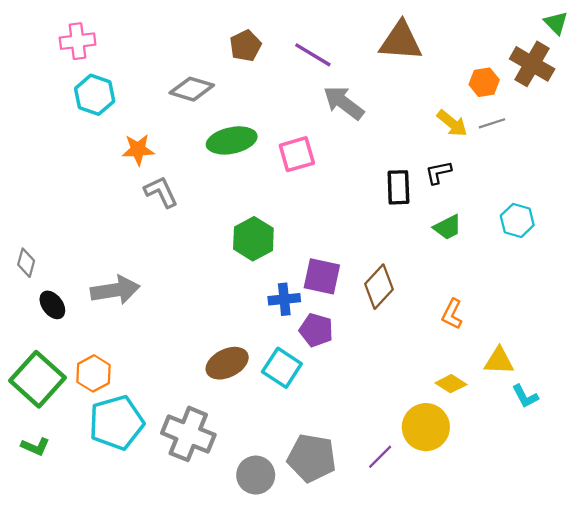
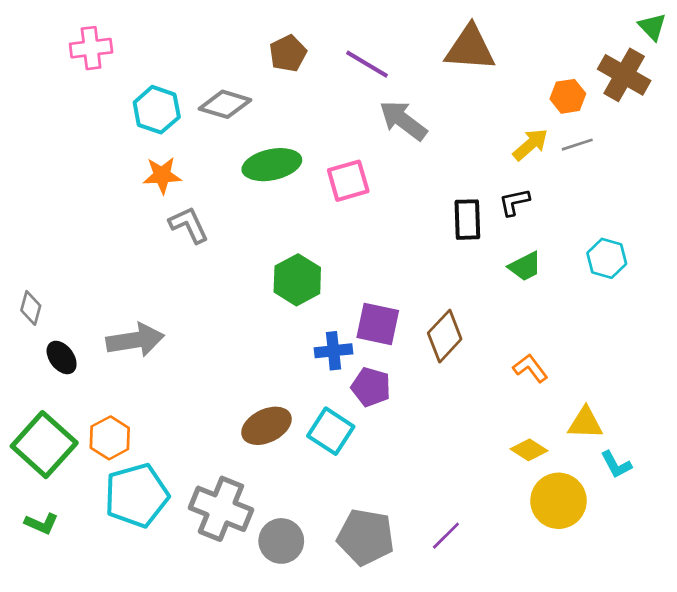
cyan hexagon: (95, 95) -> (157, 110), moved
yellow arrow: (452, 123) -> (530, 145), turned -80
orange L-shape: (452, 314) -> (530, 368), turned 116
yellow circle: (426, 427) -> (558, 501), moved
gray circle: (256, 475) -> (281, 541), moved

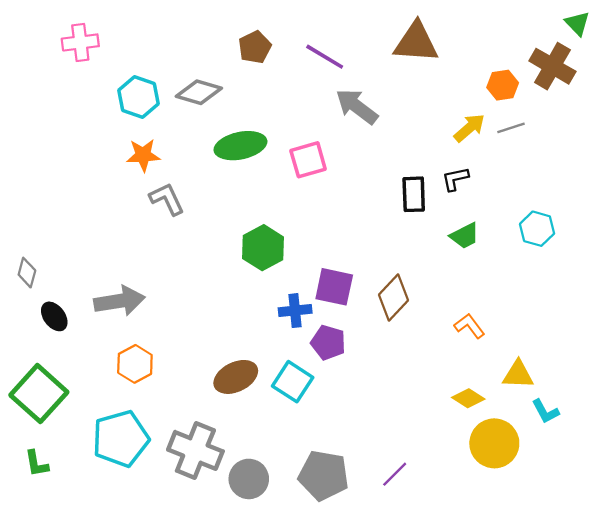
orange hexagon: (110, 438) -> (135, 364), moved
green L-shape: (41, 524) -> (36, 464), turned 56

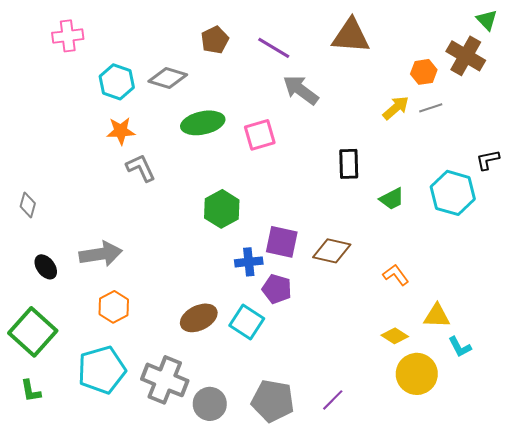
black L-shape: (455, 179) -> (488, 160), moved
cyan hexagon: (537, 229) -> (453, 193), size x1.5
gray diamond: (27, 273) -> (28, 205), moved
brown diamond: (394, 297) -> (332, 251), turned 60

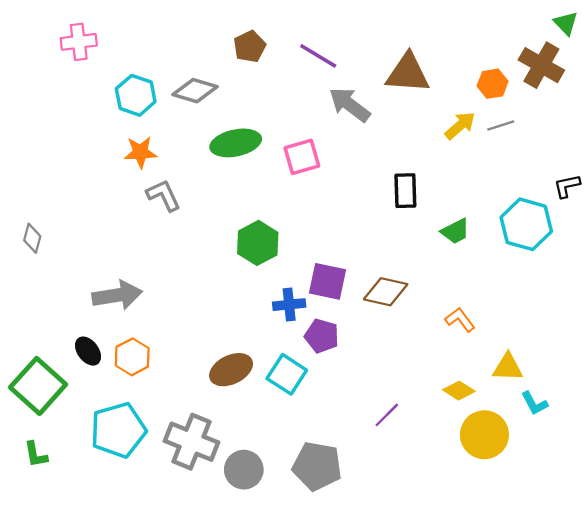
brown triangle: (351, 36) -> (408, 73), moved
black ellipse: (46, 267) -> (88, 351), moved
purple line: (333, 400) -> (387, 415), moved

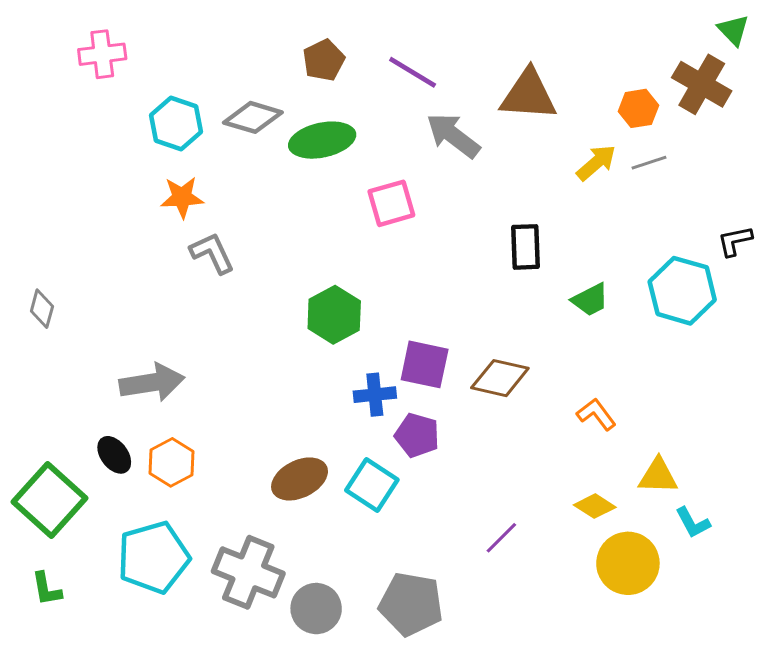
green ellipse: (236, 143) -> (322, 140), moved

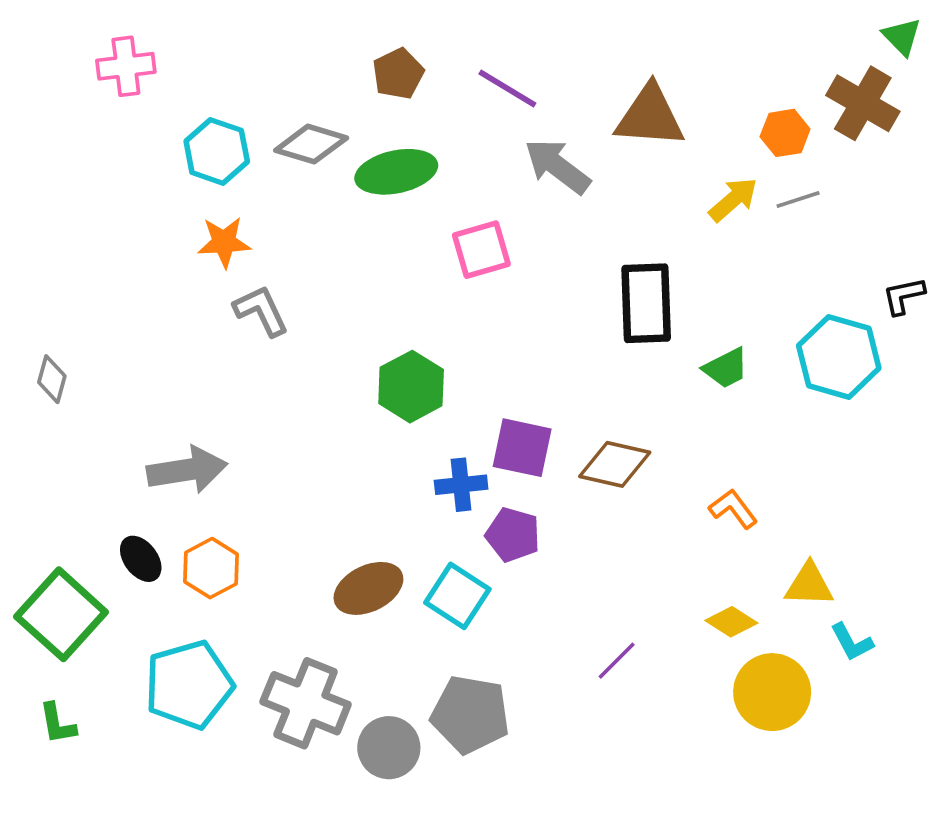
black rectangle: (525, 247) -> (646, 303), size x1.4
gray pentagon: (411, 604) -> (470, 714), moved

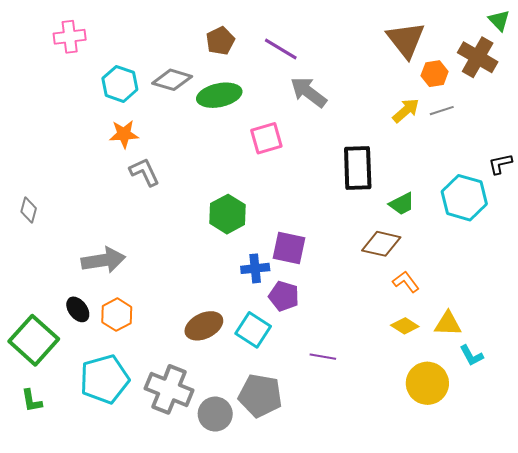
brown triangle: (650, 116) -> (406, 40), moved, turned 48
brown diamond: (615, 464) -> (381, 244), moved
yellow diamond: (731, 622) -> (405, 326), moved
purple line: (617, 661) -> (323, 357), moved, turned 55

